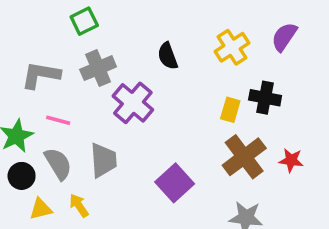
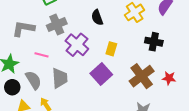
yellow rectangle: (230, 110) -> (111, 49), moved
pink line: (58, 120) -> (42, 55), moved
purple square: (175, 183) -> (101, 74), moved

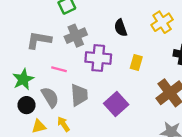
purple cross: (77, 45) -> (98, 58), turned -35
purple square: (101, 74) -> (116, 104), moved

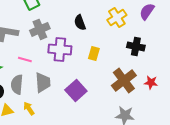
gray semicircle: (50, 97) -> (17, 84), turned -144

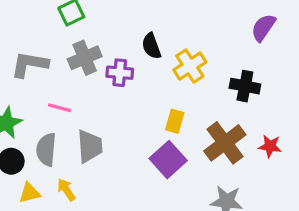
yellow cross: (117, 17) -> (190, 66), moved
purple cross: (60, 49) -> (120, 73), moved, size x0.7
yellow rectangle: (94, 53) -> (175, 121), moved
purple square: (76, 90) -> (168, 160), moved

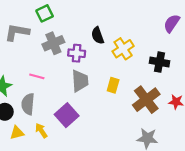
gray L-shape: (30, 64) -> (17, 32), moved
gray trapezoid: (90, 146) -> (80, 81), moved
purple square: (168, 160) -> (67, 115), moved

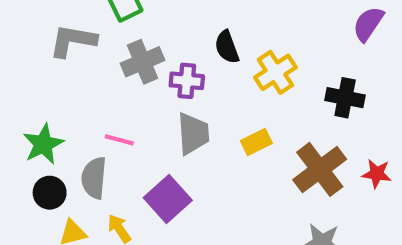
pink line: (37, 76) -> (119, 140), moved
yellow rectangle: (113, 85) -> (256, 142), turned 48

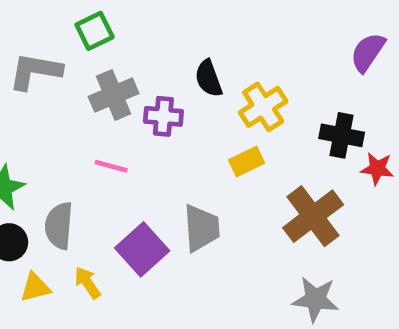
gray trapezoid: (193, 134) -> (201, 228), moved
pink line: (119, 140) -> (111, 166), moved
yellow rectangle: (256, 142) -> (247, 162), moved
red star: (377, 174) -> (377, 169), moved

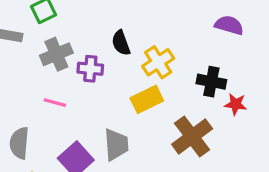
purple semicircle: (368, 52) -> (229, 25), turned 72
yellow rectangle: (247, 162) -> (147, 99), size x1.4

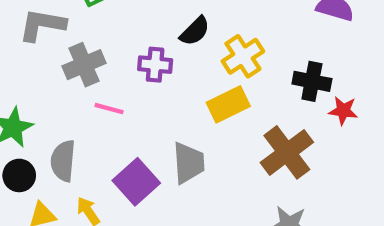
black semicircle: (121, 43) -> (195, 31), turned -115
gray cross: (56, 54) -> (84, 65), moved

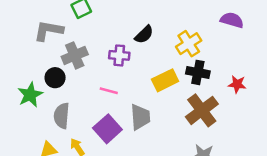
yellow cross: (243, 56) -> (189, 44), moved
black cross: (312, 81) -> (198, 72), moved
pink line: (109, 109) -> (109, 91), moved
black circle: (19, 175) -> (55, 78), moved

